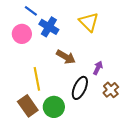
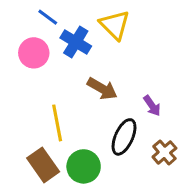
yellow triangle: (89, 22) -> (115, 25), moved
purple arrow: (98, 68) -> (152, 106), turned 120
brown cross: (111, 90) -> (164, 152), moved

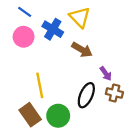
blue line: (48, 17) -> (25, 12), moved
brown arrow: (102, 89) -> (82, 50), moved
brown cross: (164, 152) -> (114, 93), moved, turned -35

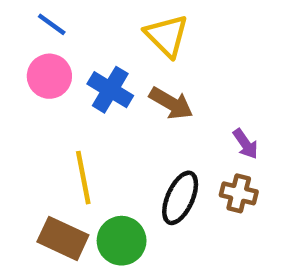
blue cross: (53, 29) -> (110, 90), moved
purple arrow: (106, 74) -> (245, 144), moved
brown rectangle: (30, 115) -> (63, 238), turned -30

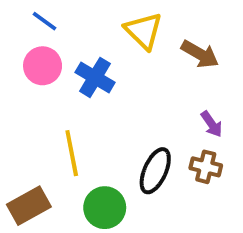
brown arrow: (171, 103) -> (200, 54), moved
brown rectangle: (63, 238) -> (29, 206), moved, turned -54

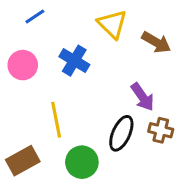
blue line: (44, 21) -> (35, 17), turned -70
pink circle: (43, 66) -> (23, 65), moved
purple arrow: (212, 124) -> (143, 97), moved, size x1.4

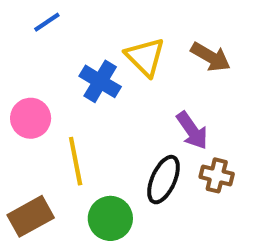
yellow triangle: (112, 24) -> (145, 57), moved
pink circle: (23, 65) -> (31, 118), moved

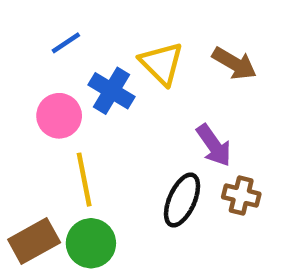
blue line: (47, 22) -> (66, 43), moved
pink circle: (31, 118) -> (59, 116), moved
green circle: (110, 218) -> (91, 243), moved

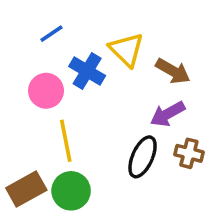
brown arrow: (234, 63) -> (173, 71), moved
purple arrow: (214, 145) -> (168, 114), turned 96

